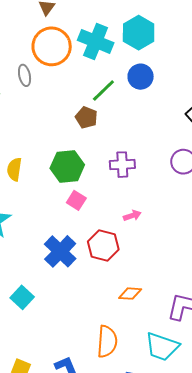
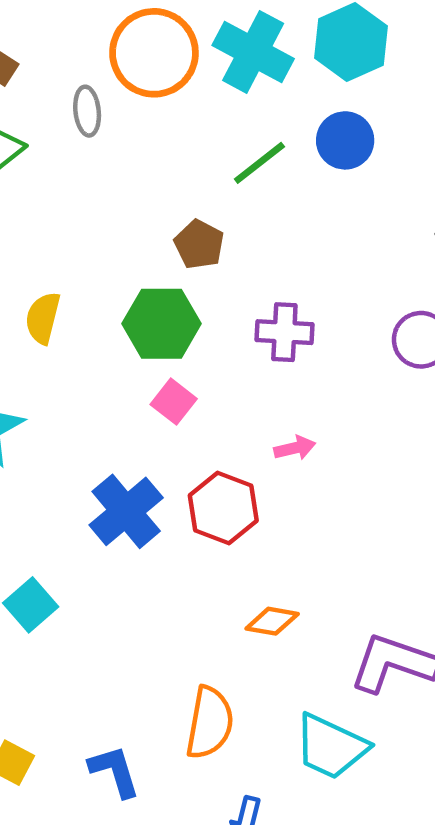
brown pentagon: (86, 117) -> (199, 244), moved

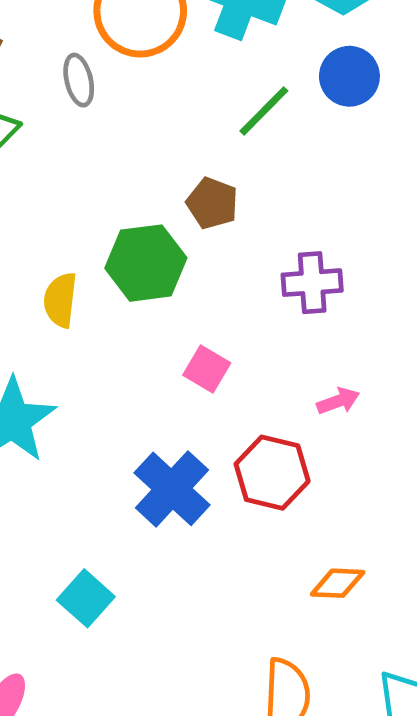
green hexagon: (162, 324) -> (146, 263), moved

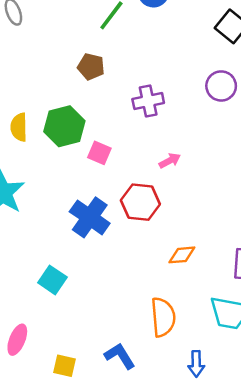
green hexagon: (146, 263) -> (64, 126), moved

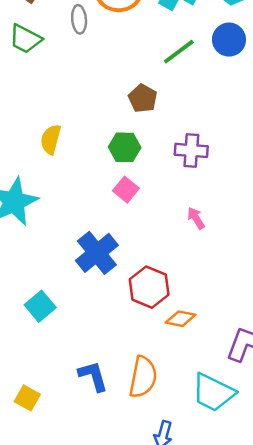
green hexagon: (64, 126) -> (125, 147), moved, size x0.7
pink arrow: (170, 161) -> (196, 218), turned -110
red hexagon: (140, 202) -> (149, 287), moved
blue L-shape: (120, 356) -> (93, 376), moved

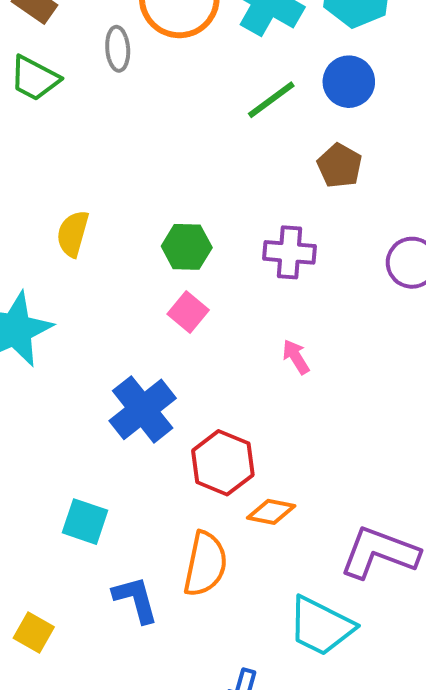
brown pentagon: (143, 98) -> (340, 166), moved
cyan square: (40, 306) -> (85, 522), moved, turned -32
orange semicircle: (143, 377) -> (205, 564), moved

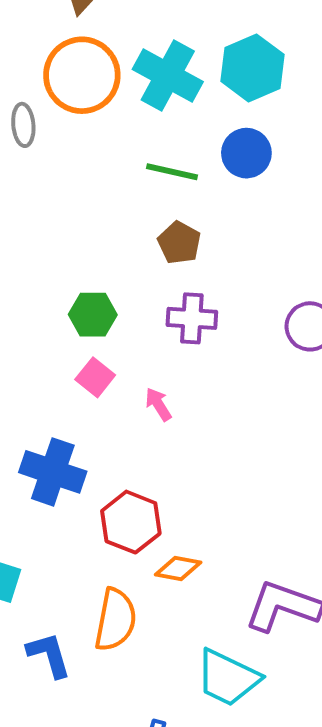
green line: (271, 100) -> (172, 172), turned 50
brown pentagon: (340, 166) -> (179, 243), moved
pink arrow: (296, 357) -> (158, 404), moved
blue cross: (143, 409) -> (53, 472), turned -32

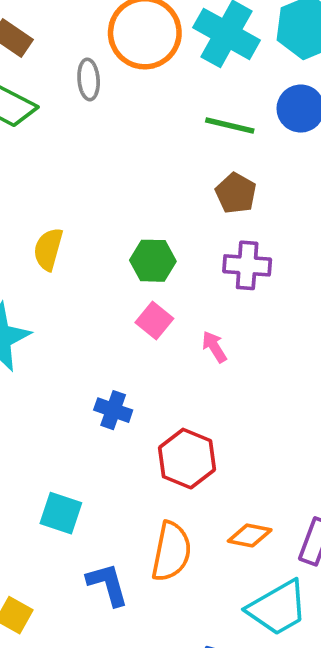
blue cross: (53, 472) -> (113, 410), size x0.6
orange diamond: (178, 569) -> (250, 535), moved
cyan trapezoid: (228, 678) -> (278, 608), turned -56

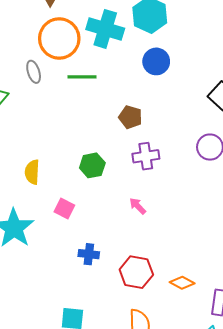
green line: (230, 125) -> (82, 77), moved
pink square: (154, 320) -> (64, 208), moved
orange diamond: (250, 535) -> (182, 283), moved, turned 30

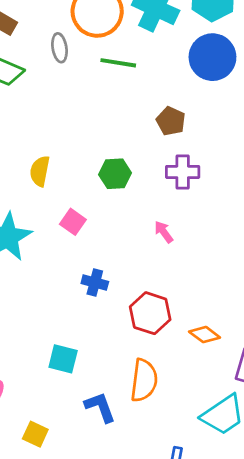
blue circle: (156, 61) -> (212, 57), size x1.4

